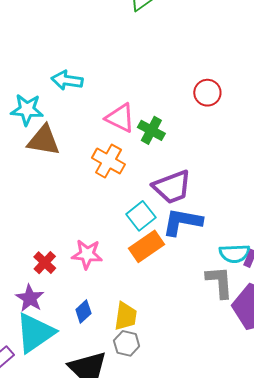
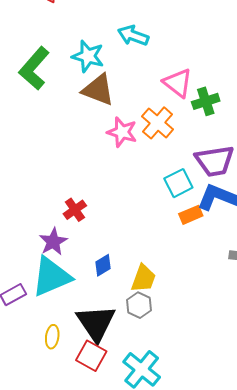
green cross: (151, 130) -> (206, 101), turned 32
orange rectangle: (146, 246) -> (191, 215), moved, size x0.7
pink star: (87, 254) -> (122, 132), moved

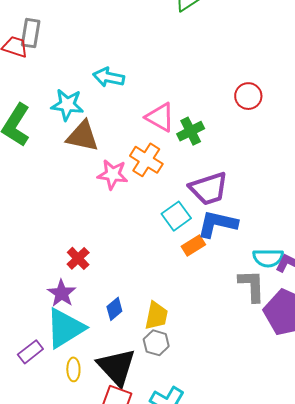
yellow ellipse: (52, 337) -> (73, 369), moved

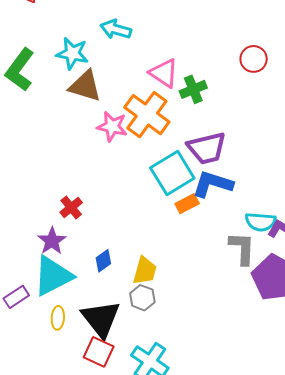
orange cross: (146, 160) -> (147, 115), size x1.4
cyan square: (176, 216) -> (172, 173), size x1.5

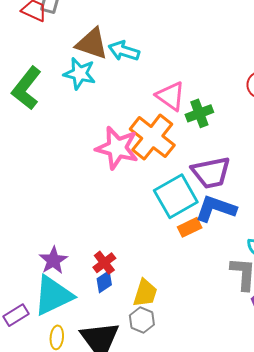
brown triangle: (85, 86) -> (92, 44), moved
pink star: (112, 126) -> (117, 148), size x1.4
red cross: (71, 207) -> (104, 263), moved

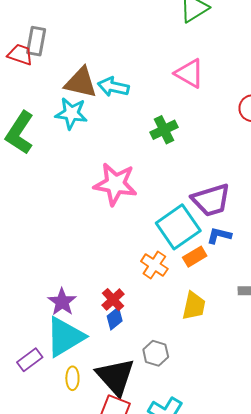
pink triangle: (170, 96) -> (189, 73), moved
green cross: (199, 113) -> (164, 130), moved
orange cross: (152, 137) -> (154, 265), moved, size x0.6
blue L-shape: (216, 209) -> (219, 235), size x0.6
yellow trapezoid: (145, 293) -> (194, 306), moved

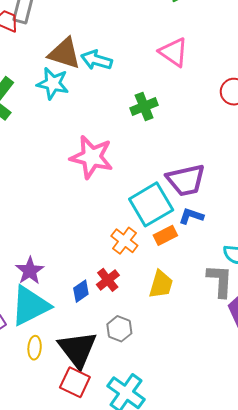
red cross: (113, 300) -> (108, 280), moved

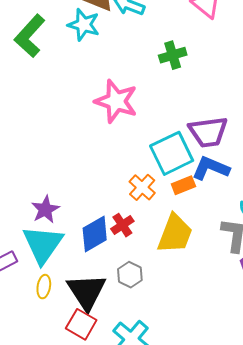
blue L-shape: (191, 216) -> (211, 168), size x1.5
yellow trapezoid: (161, 284) -> (175, 234), size x1.4
blue diamond: (81, 291) -> (95, 234), size x1.6
cyan triangle: (30, 306) -> (43, 244), turned -33

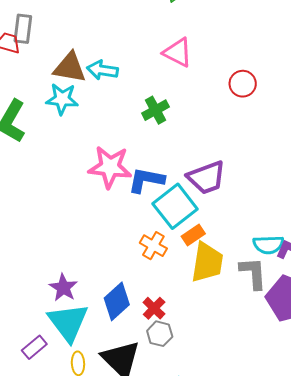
blue L-shape: (211, 168) -> (146, 180), moved
red cross: (122, 225) -> (154, 308), moved
yellow trapezoid: (175, 234) -> (207, 262), moved

